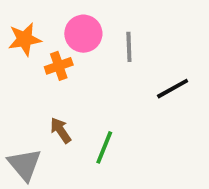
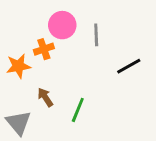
orange star: (25, 39) -> (18, 66), moved

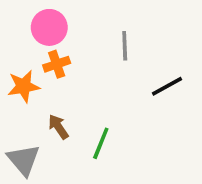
pink circle: (62, 25) -> (49, 27), moved

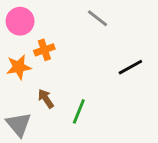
pink circle: (49, 27) -> (20, 21), moved
gray line: (125, 46) -> (97, 18), moved, turned -50

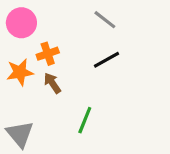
black line: (130, 67) -> (106, 60), moved
brown arrow: (46, 99) -> (52, 83), moved

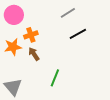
gray line: (105, 20) -> (68, 13), turned -70
black line: (106, 60) -> (78, 34), moved

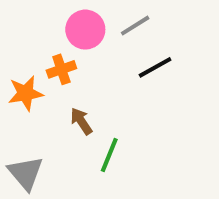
pink circle: (14, 15) -> (85, 30), moved
brown arrow: (34, 54) -> (81, 121), moved

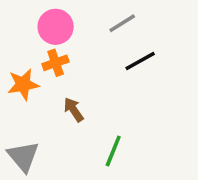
pink circle: (85, 30) -> (56, 27), moved
green line: (109, 155) -> (113, 151), moved

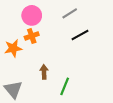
brown arrow: (74, 110) -> (44, 72), moved, turned 32

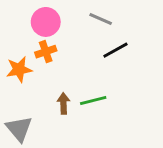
gray line: (70, 13) -> (101, 19), turned 56
green line: (65, 86) -> (93, 101), moved, turned 54

